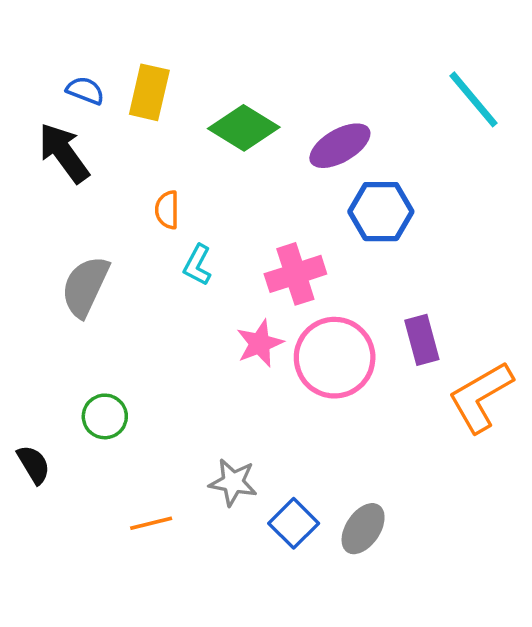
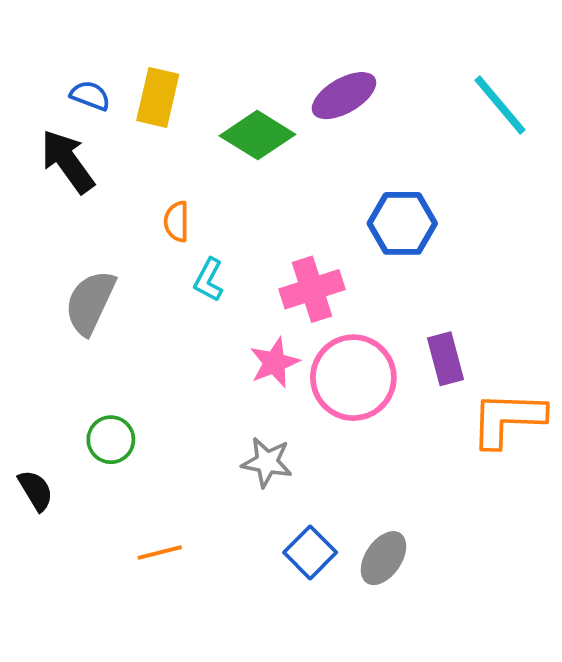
purple ellipse: (340, 146) -> (344, 96), moved
orange L-shape: (481, 397) -> (508, 419), turned 32
gray star: (233, 482) -> (267, 462), moved

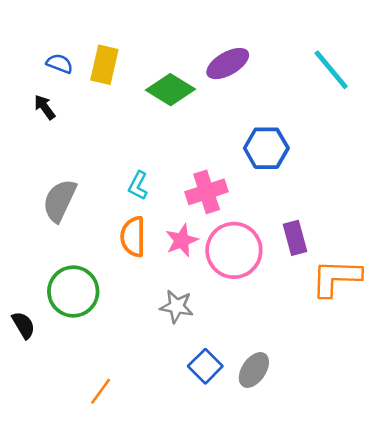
black arrow: (68, 161) -> (45, 107), size x0.6
orange semicircle: (177, 222) -> (133, 237), moved, size x1.5
green circle: (111, 440) -> (73, 291), size x1.6
orange line: (160, 552) -> (101, 391), moved, turned -40

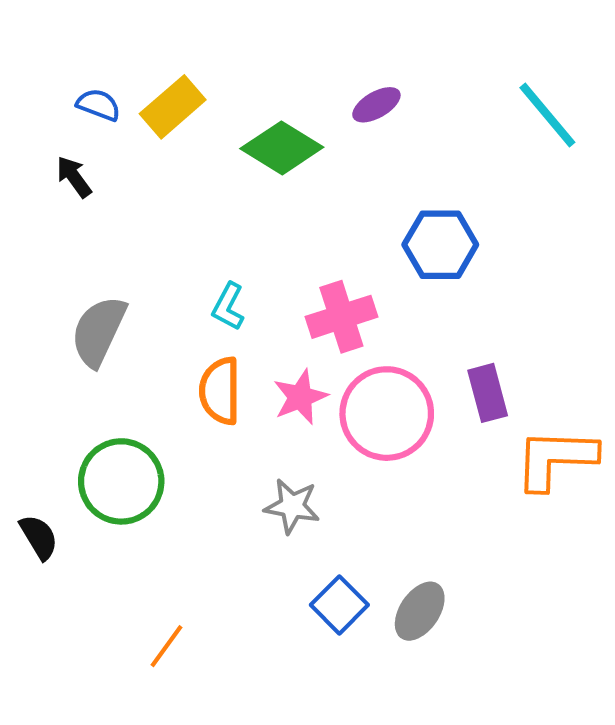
purple ellipse: (228, 64) -> (376, 105), size x0.7
yellow rectangle: (104, 65) -> (173, 107), turned 36

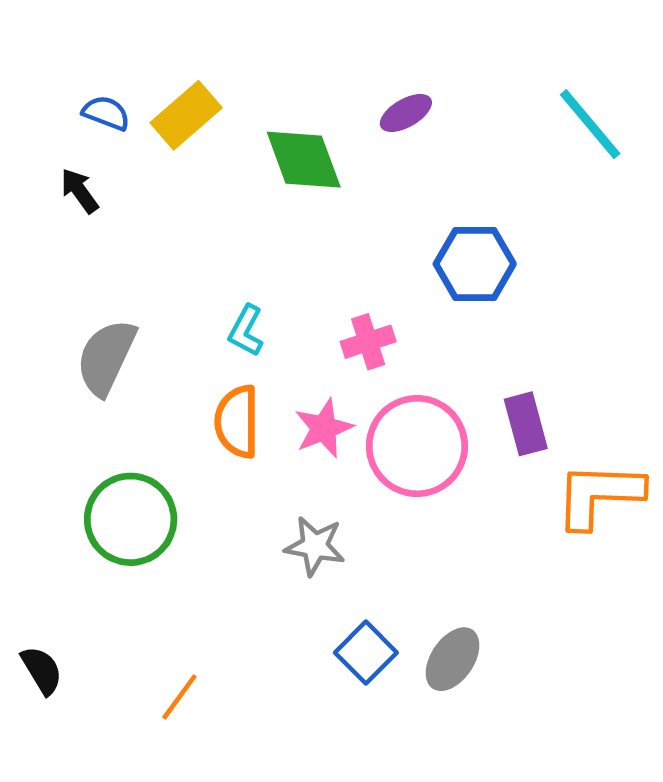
green diamond: (282, 148) -> (304, 160), turned 38
pink cross: (341, 317) -> (368, 342), size x0.7
black semicircle: (39, 537) -> (42, 670), moved

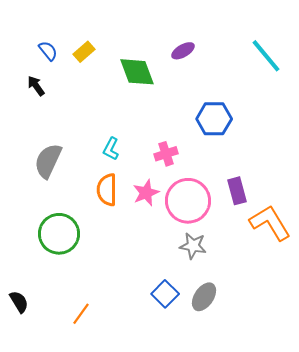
blue semicircle: (106, 113) -> (48, 51), turned 30
yellow rectangle: (186, 115) -> (84, 52), size x0.7
orange L-shape: (599, 495) -> (270, 223), turned 57
gray star: (315, 546) -> (193, 246), moved

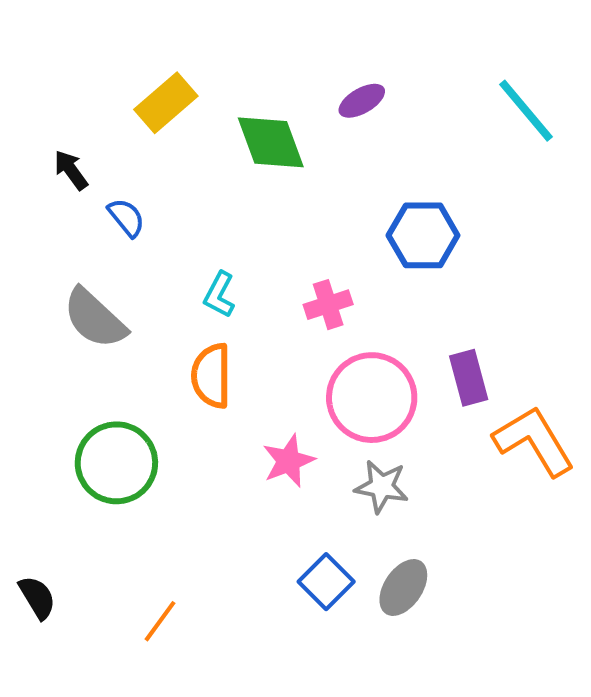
blue semicircle: (48, 51) -> (126, 217), moved
yellow rectangle: (84, 52) -> (166, 103), size x1.4
gray semicircle: (48, 161) -> (95, 318), turned -72
pink star: (146, 193) -> (289, 461), moved

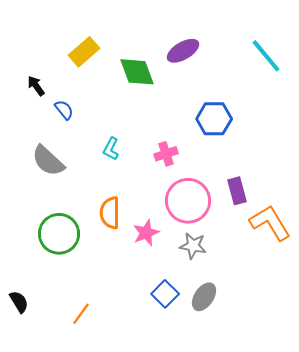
purple ellipse: (362, 101) -> (183, 51), size x1.4
orange semicircle: (211, 376) -> (110, 213), moved

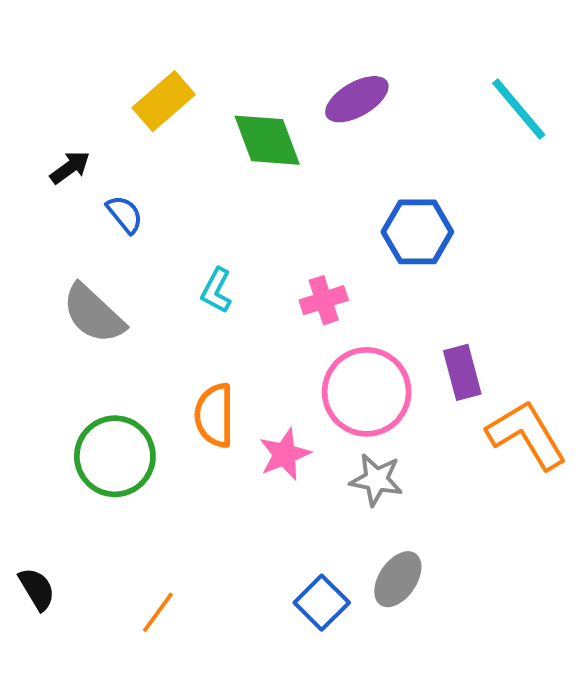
black arrow: (36, 86) -> (70, 167), turned 90
blue square: (165, 294) -> (322, 603), moved

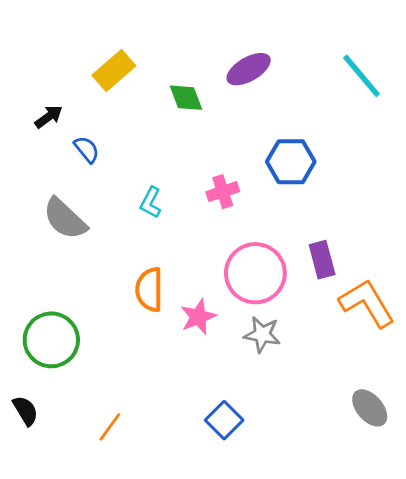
green diamond: (267, 140) -> (186, 98), size x0.7
pink cross: (324, 300) -> (223, 192), moved
green circle: (115, 456) -> (51, 340), moved
gray ellipse: (398, 579) -> (370, 408), moved, turned -75

